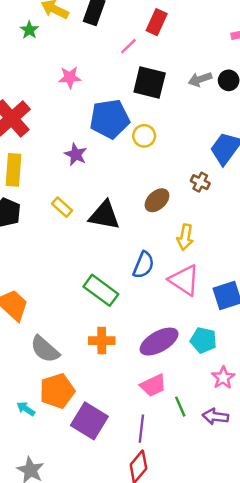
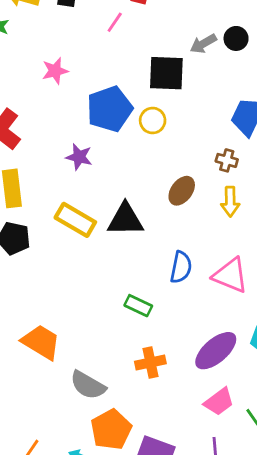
black square: (150, 82) -> (166, 73), moved
yellow rectangle: (62, 207) -> (75, 220), size x1.6
yellow arrow: (185, 237) -> (230, 202), moved
green rectangle: (101, 290) -> (138, 306), size x0.7

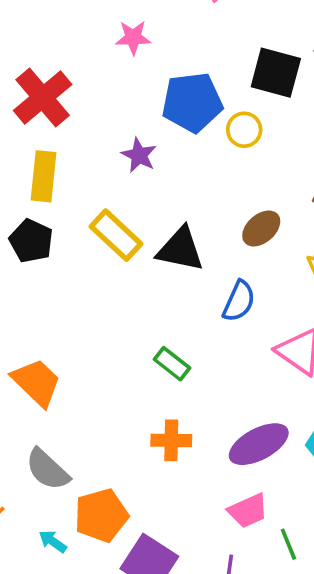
blue semicircle: (181, 267) -> (239, 301), moved
gray semicircle: (88, 385) -> (47, 469), moved

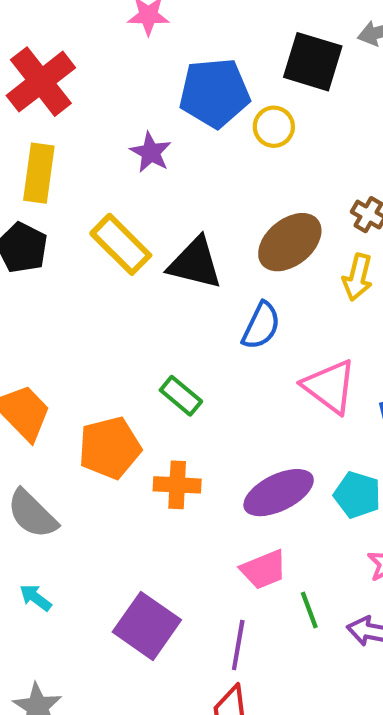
brown ellipse: (261, 228) -> (290, 242), size x1.4
orange pentagon: (101, 515) -> (110, 448), moved

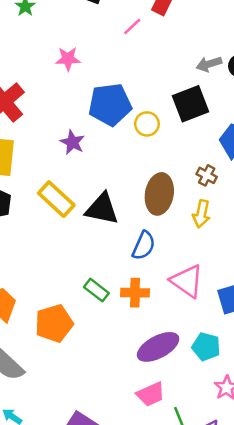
black square: (313, 62) -> (191, 104), moved, turned -36
brown ellipse: (290, 242) -> (159, 194), turned -39
orange cross: (177, 485) -> (135, 293), moved

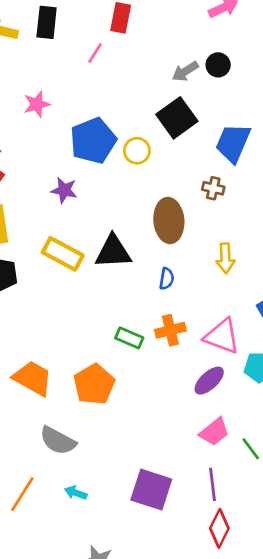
yellow arrow: (201, 214) -> (225, 258), moved
blue semicircle: (144, 246) -> (167, 279), size x0.7
pink triangle: (187, 281) -> (222, 336), moved
purple ellipse: (158, 347) -> (209, 381), size x0.7

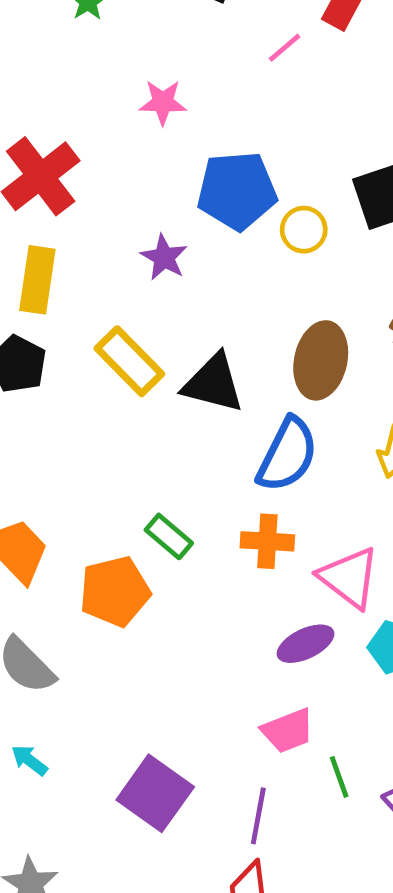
blue semicircle: (167, 279) -> (287, 455), size x2.0
green rectangle: (129, 338) -> (169, 536), moved

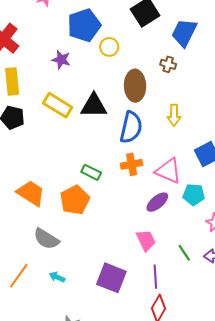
yellow circle: (304, 230) -> (109, 47), moved
pink trapezoid: (288, 731) -> (146, 240), moved, turned -80

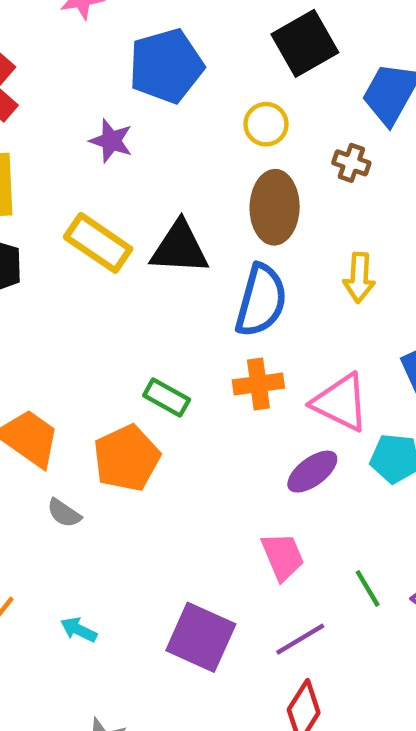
yellow circle: (109, 47) -> (266, 124), moved
gray semicircle: (46, 239) -> (64, 513), moved, size x0.6
purple line: (155, 277) -> (300, 639), turned 60

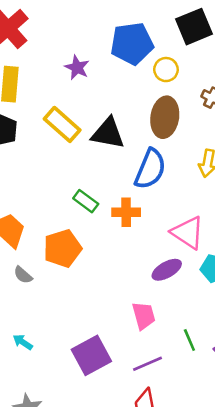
blue pentagon: (166, 66) -> (132, 44), moved
orange cross: (258, 384) -> (126, 212), moved
green rectangle: (167, 398) -> (86, 201), moved
purple square: (201, 637) -> (91, 355), turned 30

